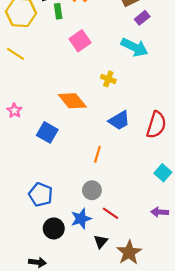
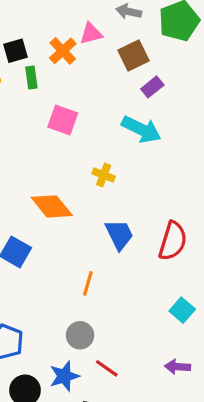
pink square: (80, 41) -> (63, 120), turned -35
blue trapezoid: (119, 120) -> (119, 235), turned -85

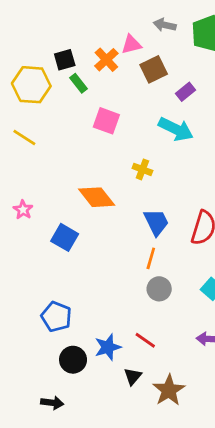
brown square: (133, 56) -> (154, 69), moved
green rectangle: (31, 78) -> (79, 83), turned -30
orange line: (88, 283) -> (151, 258), moved
gray circle: (80, 335) -> (159, 289), moved

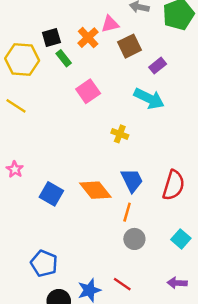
pink square: (106, 121) -> (88, 91), turned 35
orange diamond: (97, 197) -> (95, 190), moved

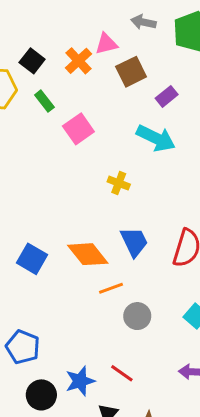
black square: (51, 38) -> (32, 61), turned -36
green rectangle: (64, 58) -> (44, 101), moved
orange line: (127, 212) -> (111, 288), moved, turned 54

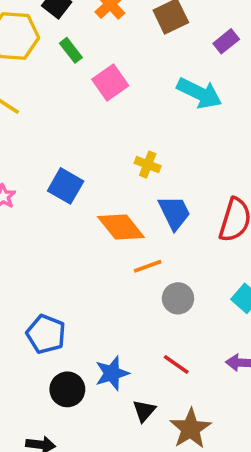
purple rectangle: (167, 96) -> (226, 41), moved
yellow cross: (119, 183) -> (148, 165), moved
blue square: (32, 259) -> (66, 186), moved
red line: (122, 373) -> (176, 364), moved

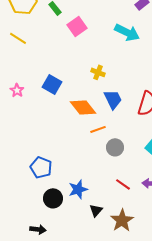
red line: (176, 364) -> (123, 184), moved

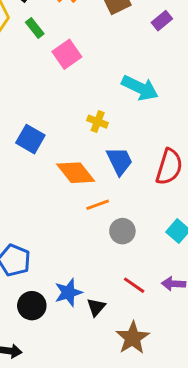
cyan arrow: (127, 32) -> (140, 88), moved
black triangle: (96, 210) -> (96, 307), moved

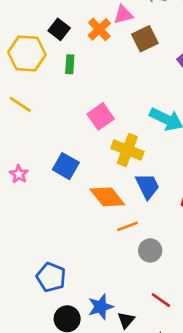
green rectangle: (35, 28) -> (70, 64), turned 42
pink square: (67, 54) -> (101, 116), moved
yellow cross: (98, 122) -> (127, 150), size x1.6

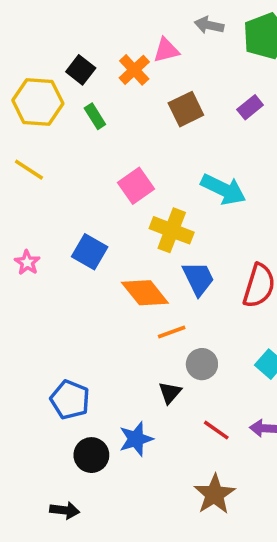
brown square: (145, 39) -> (186, 109), moved
green rectangle: (70, 64) -> (95, 116), turned -36
black triangle: (126, 320) -> (170, 393), moved

